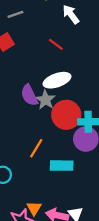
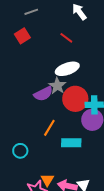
purple semicircle: (29, 95) -> (43, 94), moved, turned -90

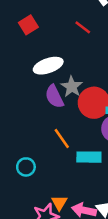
white ellipse: (67, 69) -> (48, 66), moved
purple semicircle: (43, 94) -> (54, 97), turned 90
orange line: (49, 128) -> (62, 139), turned -66

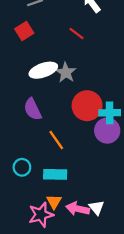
gray star: (72, 87) -> (66, 73), moved
purple semicircle: (54, 97) -> (33, 109), moved
cyan rectangle: (89, 157) -> (55, 174), moved

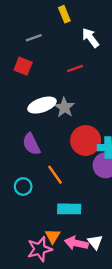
red square: (24, 31) -> (23, 66), turned -36
red line: (76, 33) -> (75, 68), turned -56
cyan circle: (22, 167) -> (23, 187), moved
cyan rectangle: (55, 174) -> (69, 209), moved

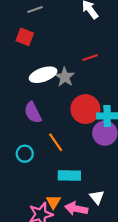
red line: (75, 68) -> (90, 58), moved
white triangle: (95, 242) -> (97, 197), moved

